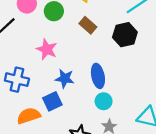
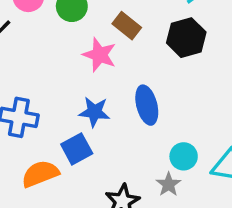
pink star: (47, 49) -> (99, 55), moved
cyan circle: (104, 101) -> (184, 156), moved

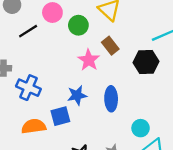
blue star: (94, 112) -> (77, 95), turned -30
cyan circle: (184, 156) -> (141, 128), moved

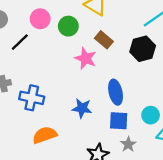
blue star: (77, 95) -> (82, 108), moved, turned 30
blue square: (60, 116) -> (119, 121), moved, turned 30

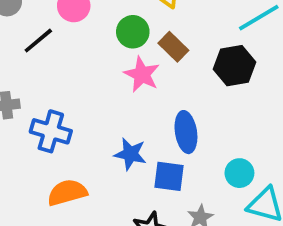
green circle: (68, 26) -> (133, 32), moved
blue square: (119, 121) -> (169, 176), moved

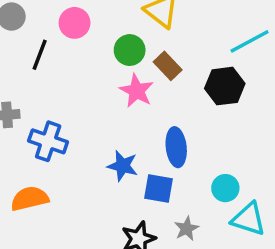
black line: (38, 41) -> (40, 55), turned -32
orange semicircle: (67, 193) -> (30, 199), moved

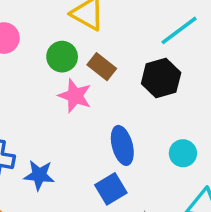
blue star: (123, 166) -> (39, 175), moved
cyan circle: (225, 188) -> (183, 153), moved
blue square: (158, 189) -> (111, 189), turned -32

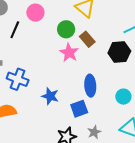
blue star: (39, 175) -> (50, 96), moved

